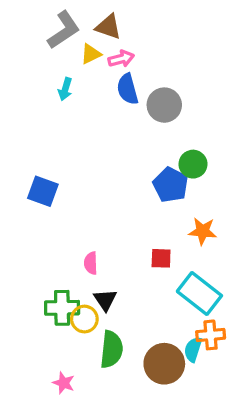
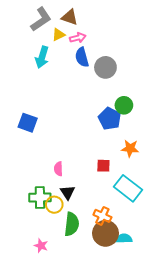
cyan arrow: (65, 89) -> (42, 57), size x1.5
orange cross: (211, 335) -> (102, 216), moved, turned 30
cyan semicircle: (193, 349) -> (124, 238), moved, turned 70

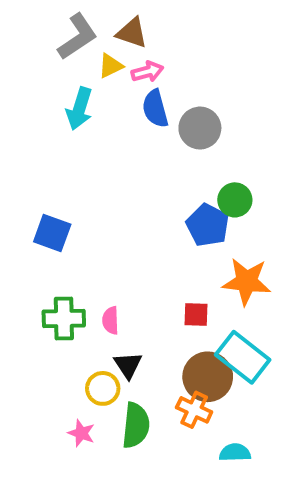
orange star: (130, 148) -> (247, 282), size x1.4
green cross: (40, 197) -> (64, 318), moved
brown circle: (105, 233) -> (208, 377), moved
pink star: (41, 246) -> (81, 433), moved

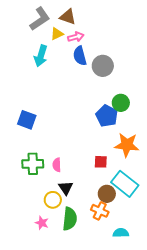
brown circle: (208, 377) -> (107, 194), size x0.7

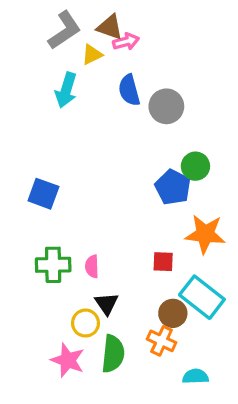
pink arrow: (76, 37) -> (126, 42), moved
pink star: (42, 223) -> (68, 360), size x1.5

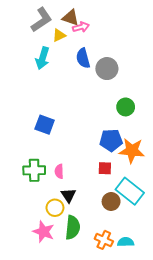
blue pentagon: (173, 187) -> (111, 140), moved, turned -30
blue square: (43, 194) -> (45, 125), moved
orange cross: (162, 341) -> (104, 240), moved

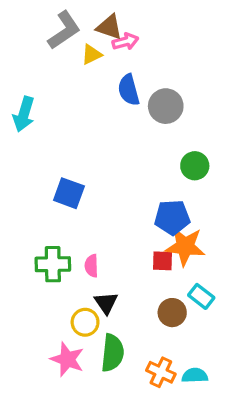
cyan arrow: (43, 58) -> (24, 114), moved
orange star: (132, 151) -> (185, 246), moved
cyan rectangle: (130, 191) -> (201, 296), size x0.6

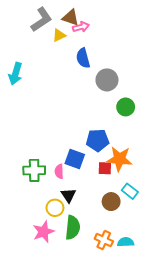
gray circle: (166, 106) -> (107, 80), moved
blue square: (69, 193) -> (75, 159), moved
blue pentagon: (172, 217) -> (98, 140), moved
pink star: (67, 359) -> (44, 232), turned 30

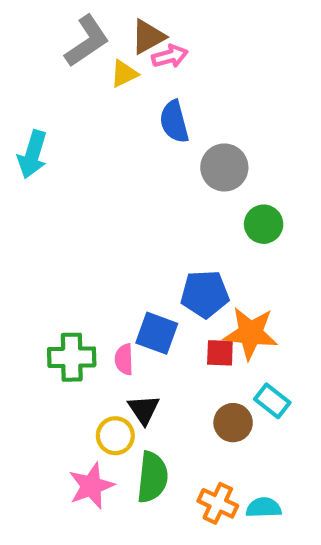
brown triangle: (71, 18) -> (148, 37), turned -48

